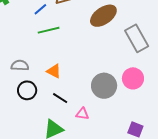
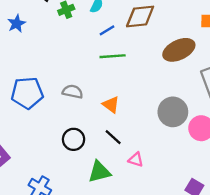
gray circle: (104, 86) -> (173, 112), moved
black circle: (27, 90) -> (74, 139), moved

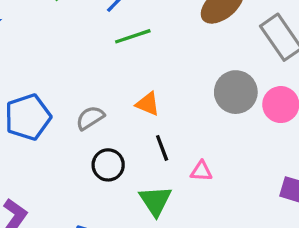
gray semicircle: (73, 92) -> (90, 118), moved, turned -30
black line: (113, 137) -> (162, 148), turned 42
green triangle: (99, 172) -> (155, 201), turned -35

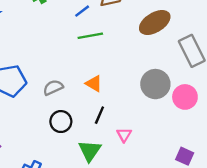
black line: (162, 148) -> (99, 115), turned 36
pink triangle: (201, 171) -> (124, 135), turned 49

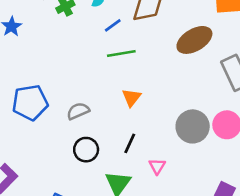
orange triangle: (94, 84) -> (132, 97), moved, turned 36
gray circle: (155, 84) -> (193, 126), moved

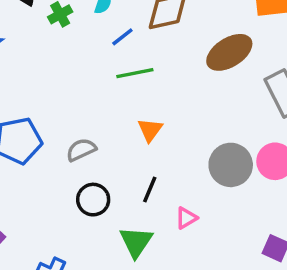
pink triangle: (157, 166) -> (186, 218), turned 30

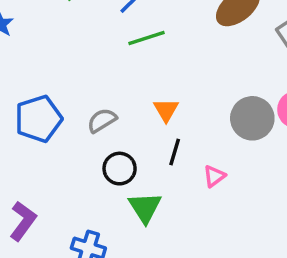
orange triangle: (150, 130) -> (166, 110), moved
green triangle: (136, 242) -> (145, 208), moved

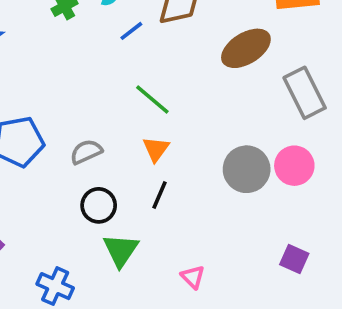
green line: (146, 38) -> (152, 100), moved, turned 51
pink triangle: (214, 176) -> (193, 277), moved, turned -45

